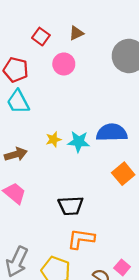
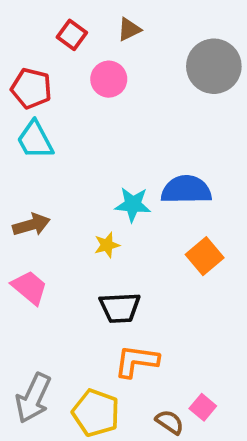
yellow star: (54, 139) -> (107, 245), moved

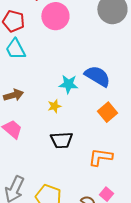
pink circle: (109, 79) -> (55, 16), size x1.4
blue semicircle: (186, 190) -> (97, 76), turned 32
orange L-shape: (136, 361) -> (100, 157), moved

